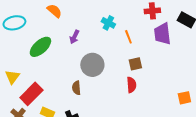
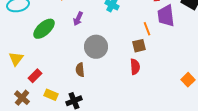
orange line: (128, 37) -> (147, 29), moved
red rectangle: (31, 94) -> (35, 76), size x0.6
orange square: (184, 98) -> (188, 80), turned -32

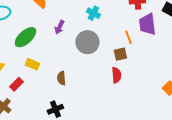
gray circle: (96, 47) -> (87, 42), moved
yellow rectangle: (51, 95) -> (32, 64), moved

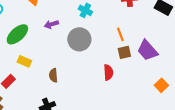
purple trapezoid: (147, 24) -> (147, 50), moved, turned -35
purple arrow: (59, 27) -> (51, 24), turned 48
brown square: (120, 54) -> (124, 52), moved

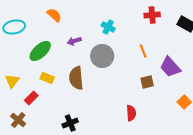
brown square: (124, 52) -> (147, 82), moved
red semicircle: (108, 72) -> (131, 113), moved
brown semicircle: (53, 75) -> (76, 78), moved, size x1.6

